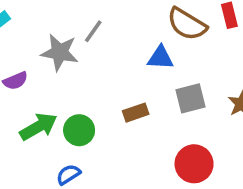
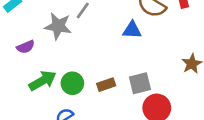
gray square: (190, 98) -> (140, 83), moved
brown rectangle: (136, 113) -> (106, 85), moved

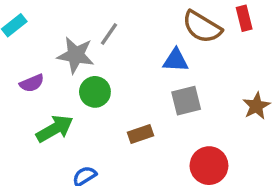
green circle: (72, 83) -> (95, 92), moved
gray square: (140, 83) -> (186, 101), moved

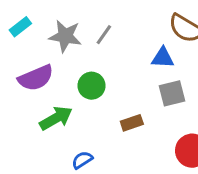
gray star: (76, 55) -> (65, 36), moved
purple semicircle: (32, 83) -> (36, 78), size x1.6

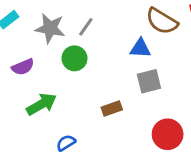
purple semicircle: (36, 78) -> (23, 67), size x0.7
green circle: (92, 86) -> (74, 58), moved

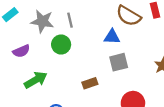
gray line: (86, 27) -> (70, 20), turned -48

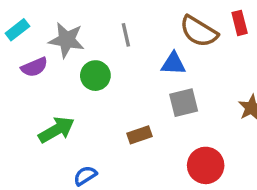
gray line: (70, 20) -> (126, 35), moved
purple semicircle: (21, 51) -> (34, 67), moved

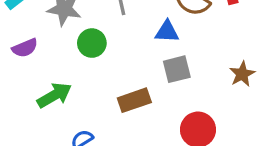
purple semicircle: (34, 67) -> (25, 48), moved
brown rectangle: (139, 135) -> (134, 100), size x1.4

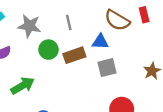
brown rectangle: (134, 100) -> (74, 55), moved

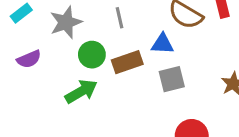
gray star: (29, 26) -> (66, 22), turned -30
green arrow: (23, 86) -> (81, 91), moved

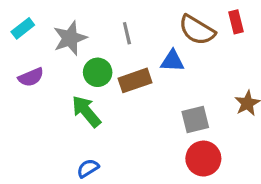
gray square: (172, 79) -> (195, 119), moved
green arrow: (81, 91) -> (86, 111), turned -100

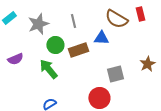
purple semicircle: (31, 77) -> (15, 59), moved
red circle: (203, 159) -> (99, 98), moved

